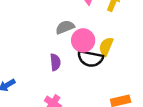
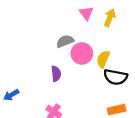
black semicircle: (90, 59) -> (115, 77), moved

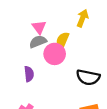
pink triangle: (86, 13) -> (39, 27), moved
yellow semicircle: (103, 59) -> (62, 41), moved

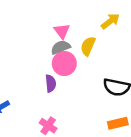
yellow arrow: (82, 18) -> (110, 21), turned 30
pink circle: (55, 54) -> (64, 63), moved

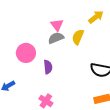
pink circle: (64, 63) -> (26, 53), moved

